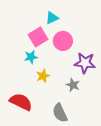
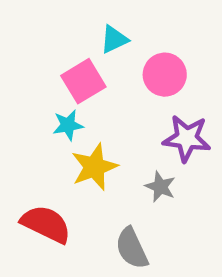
pink circle: (63, 41) -> (165, 75), moved
yellow star: (43, 76) -> (94, 167), size x1.5

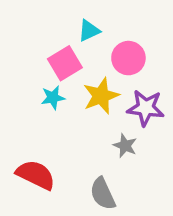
yellow star: (94, 167) -> (101, 96), moved

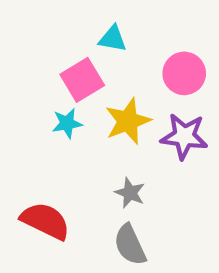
cyan triangle: (89, 31) -> (113, 39), turned 35
pink circle: (128, 58) -> (184, 73), moved
gray star: (125, 146) -> (130, 193), moved

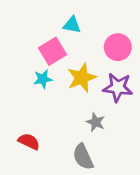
gray star: (130, 193) -> (96, 122), moved
red semicircle: (45, 221) -> (29, 142), size x0.7

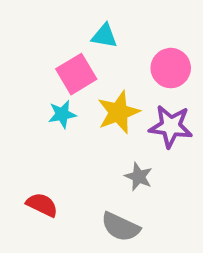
gray semicircle: (83, 157) -> (120, 227), turned -40

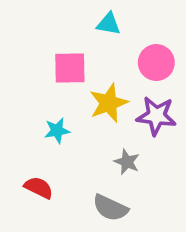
cyan triangle: (104, 36) -> (109, 24), moved
pink square: (76, 74) -> (70, 68), turned 30
cyan star: (62, 114) -> (57, 131), moved

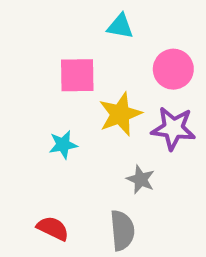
red semicircle: (39, 188) -> (53, 228), moved
gray semicircle: (110, 208) -> (122, 230), turned -120

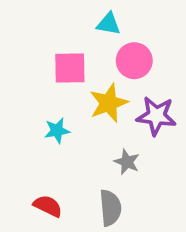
pink circle: (173, 69) -> (134, 61), moved

